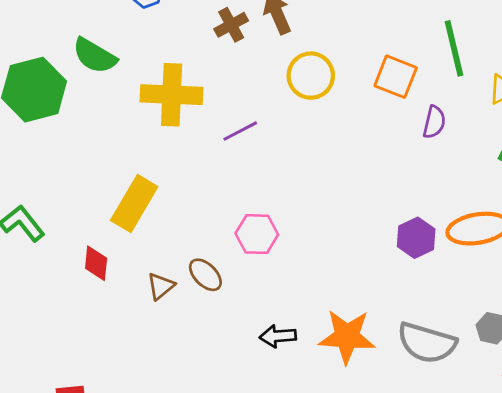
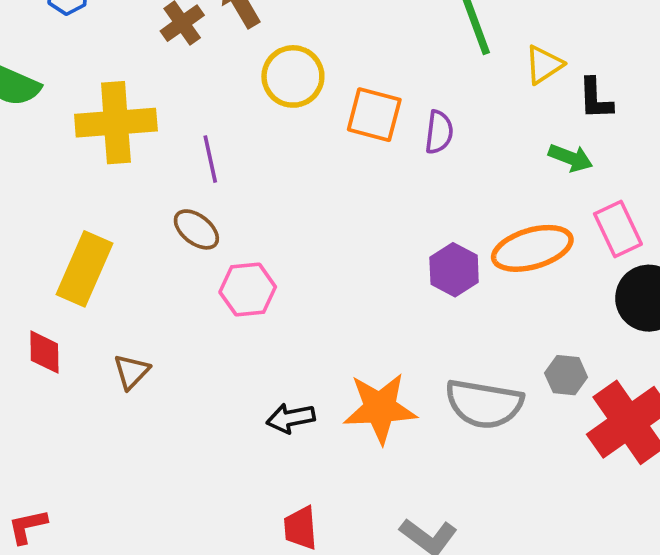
orange square: (396, 77) -> (374, 115), moved
purple semicircle: (434, 122) -> (439, 132), moved
purple line: (240, 131) -> (210, 159), turned -68
brown ellipse: (205, 275) -> (196, 229), moved

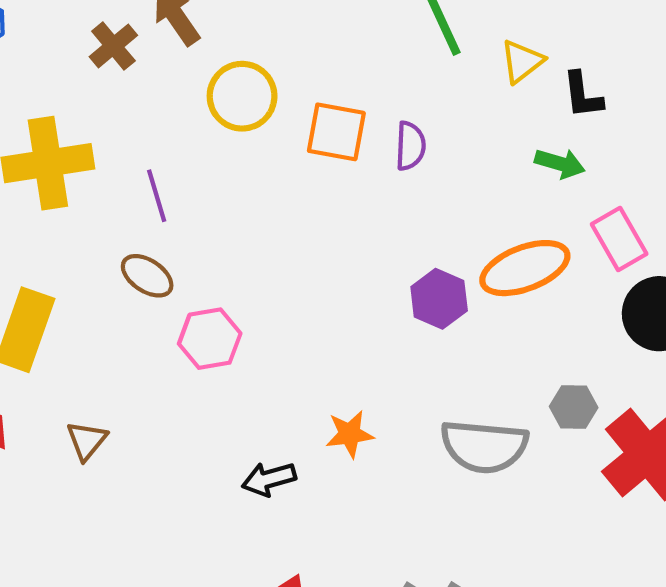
orange star: (380, 408) -> (350, 434), moved, size x0.6

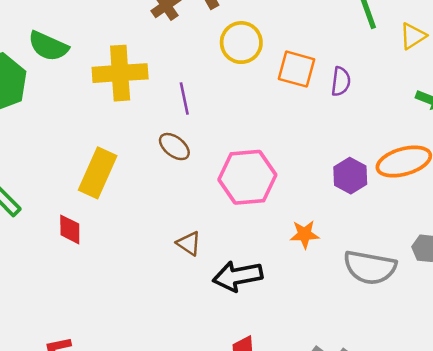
pink hexagon: (210, 339) -> (247, 177), moved, size x1.5
orange star: (350, 434) -> (305, 234), moved
brown triangle: (87, 441) -> (189, 243), moved, turned -40
black arrow: (269, 479) -> (238, 276), size x1.5

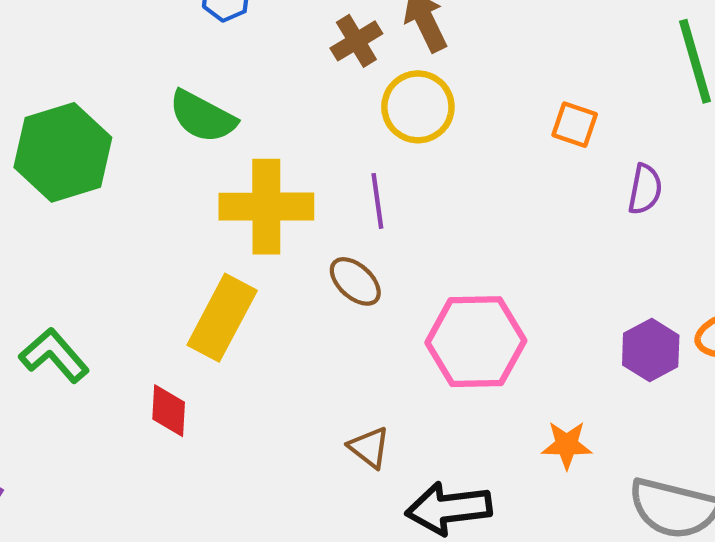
yellow circle: (241, 43) -> (418, 107), moved
green semicircle: (48, 46) -> (203, 117), moved
orange square: (297, 69) -> (575, 125), moved, size x0.7
yellow cross: (120, 73) -> (266, 207), moved

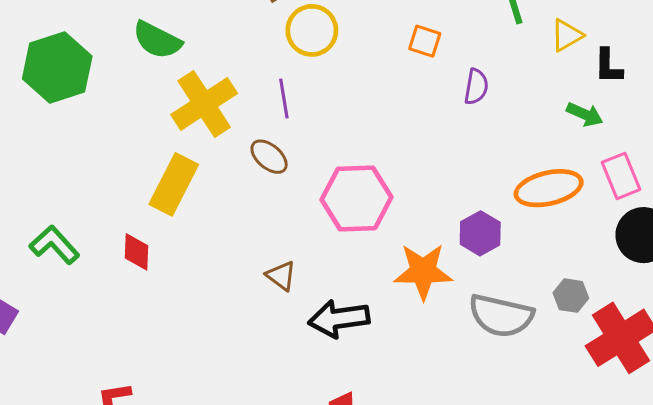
yellow cross: (266, 207) -> (204, 104), turned -32
purple hexagon: (651, 350) -> (480, 233), moved
green L-shape: (54, 355) -> (54, 245), moved
orange star: (567, 445) -> (423, 271), size x1.6

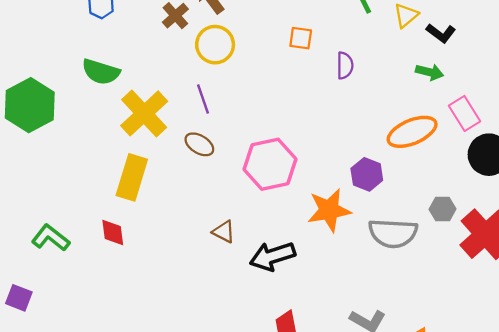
black L-shape: (608, 66) -> (441, 33), turned -44

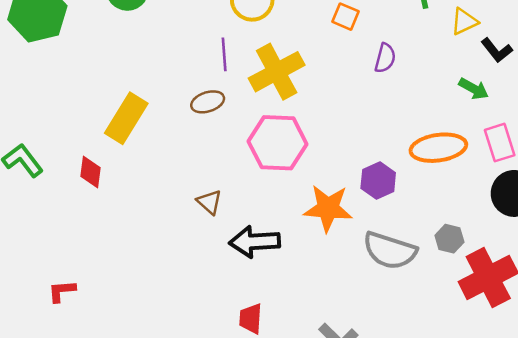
yellow cross: (144, 113) -> (277, 72), moved
brown ellipse: (199, 144) -> (208, 102), turned -64

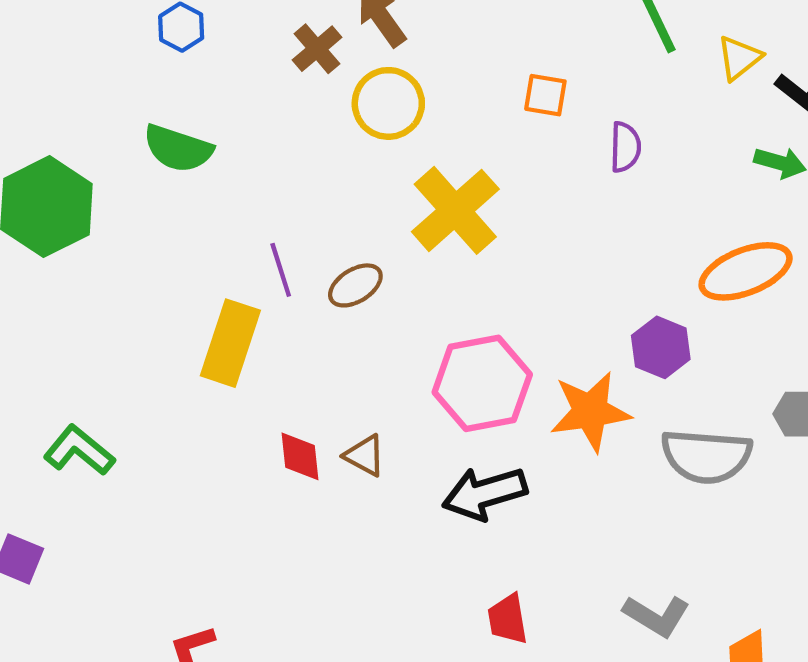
purple line: (224, 54) -> (281, 270), moved
pink hexagon: (278, 143) -> (482, 383), moved
red diamond: (90, 172) -> (300, 456), moved
brown triangle: (209, 202) -> (365, 455), moved

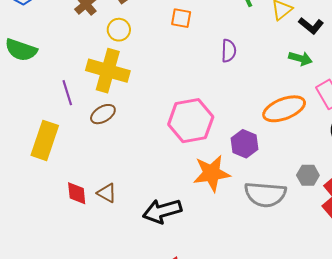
orange square: (545, 95) -> (181, 18), moved
yellow circle: (388, 103) -> (119, 30), size x0.7
yellow cross: (455, 210) -> (108, 71), moved, turned -33
purple line: (281, 270) -> (67, 93), moved
pink hexagon: (482, 383) -> (191, 121), moved

